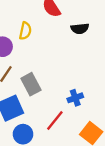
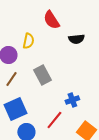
gray rectangle: (31, 84) -> (42, 75), moved

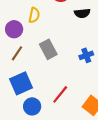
blue cross: (72, 100) -> (86, 55), moved

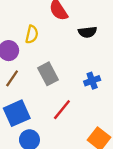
red line: (60, 94) -> (62, 110), moved

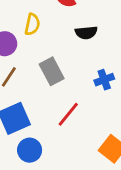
black semicircle: (87, 32) -> (86, 33), moved

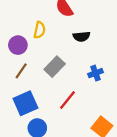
gray rectangle: (52, 71) -> (55, 67), turned 72

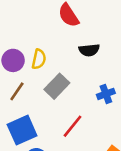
yellow semicircle: (39, 30) -> (39, 59), moved

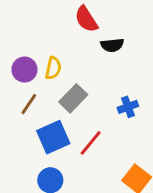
black semicircle: (89, 50) -> (112, 45), moved
blue square: (22, 130) -> (53, 137), moved

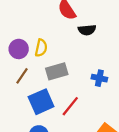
gray rectangle: (73, 98) -> (57, 71), turned 30
blue cross: (128, 107) -> (99, 78), turned 32

